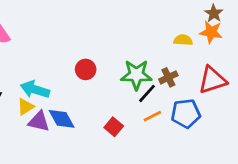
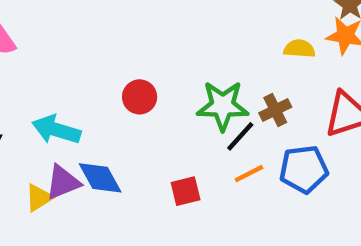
yellow triangle: (26, 107) -> (39, 198), moved
purple triangle: (39, 121) -> (63, 182), turned -35
red square: (114, 127) -> (186, 191), turned 36

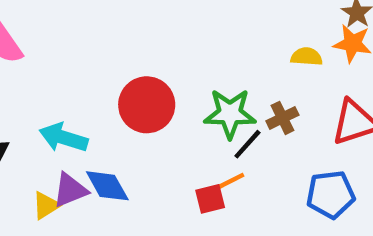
red circle: (140, 97) -> (147, 105), size x1.6
blue pentagon: (304, 169) -> (331, 195), moved
orange line: (249, 174) -> (230, 181), moved
red square: (186, 191) -> (210, 199), moved

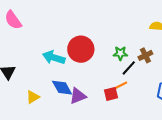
green star: (230, 114) -> (120, 53), size x0.6
cyan arrow: (64, 138) -> (54, 57), moved
purple triangle: (70, 190) -> (78, 96), moved

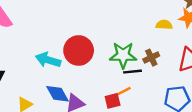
green star: (120, 53) -> (123, 55), size x1.6
black line: (129, 68) -> (132, 72), turned 42

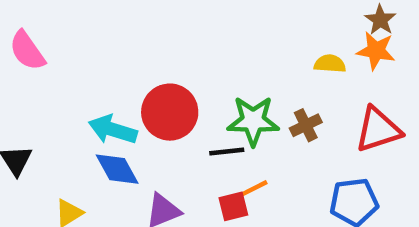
black line: (132, 72) -> (227, 152), moved
blue diamond: (57, 94) -> (117, 169), moved

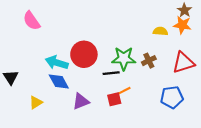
pink semicircle: (27, 51) -> (32, 21), moved

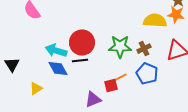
yellow semicircle: (160, 31) -> (155, 21), size x1.6
black line: (111, 73) -> (80, 61), moved
blue pentagon: (172, 97) -> (147, 74), moved, turned 30
purple triangle: (81, 101) -> (93, 100), moved

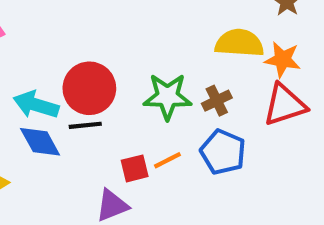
orange star: (176, 15) -> (283, 60), moved
red square: (111, 86) -> (135, 168), moved

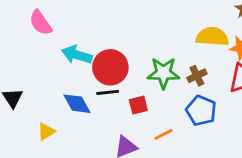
cyan arrow: (36, 105) -> (77, 55), moved
orange line: (167, 160) -> (163, 134), moved
red square: (135, 168) -> (138, 105), moved

